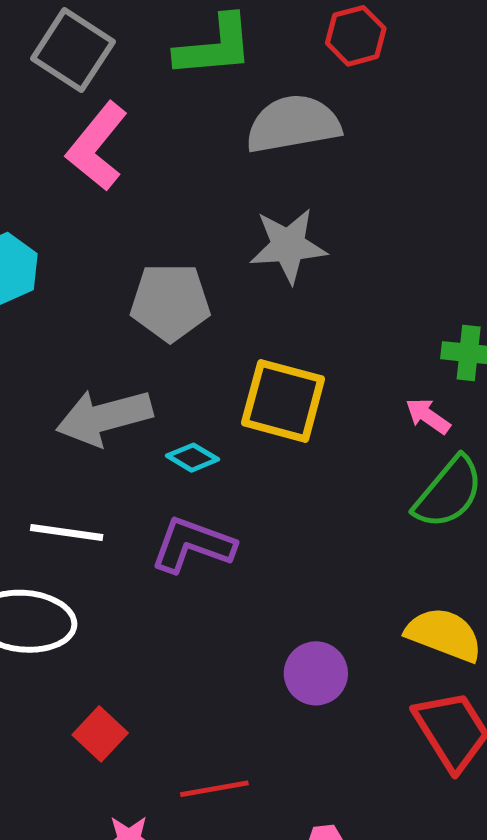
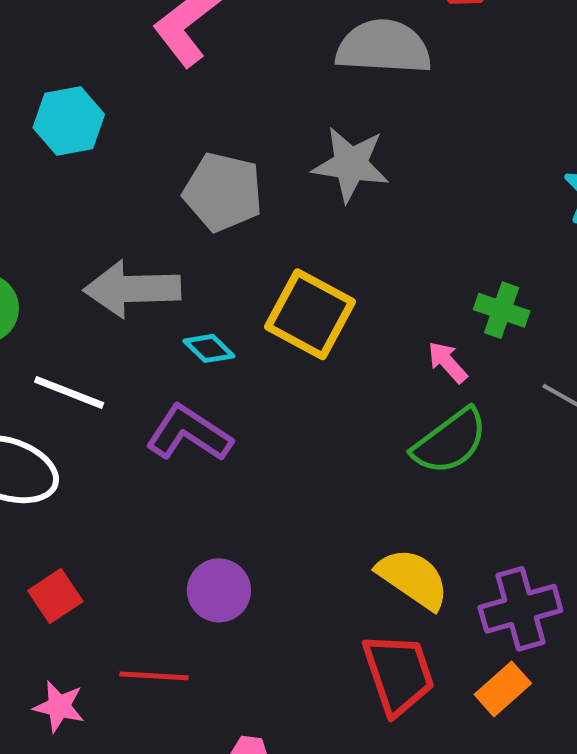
purple circle: (316, 673) -> (219, 590), moved

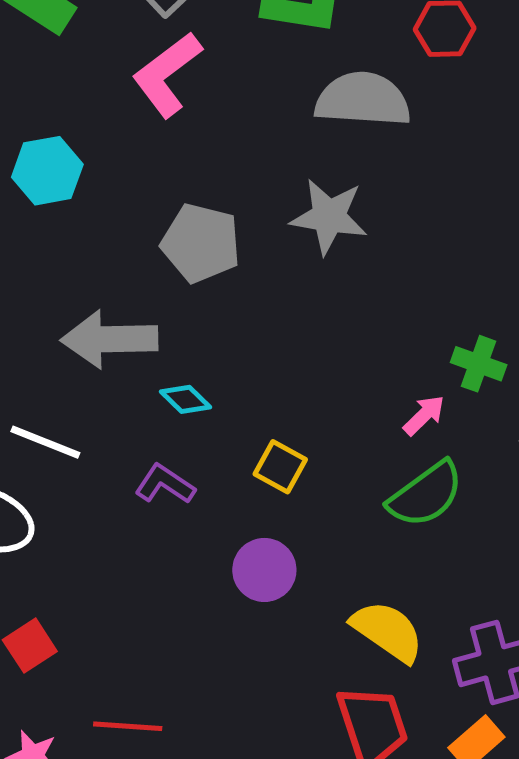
yellow square: (310, 314) -> (280, 467), moved, size x0.6
pink arrow: (447, 362) -> (424, 415), turned 87
purple L-shape: (189, 433) -> (165, 484), size x0.7
purple circle: (219, 590) -> (264, 570), moved

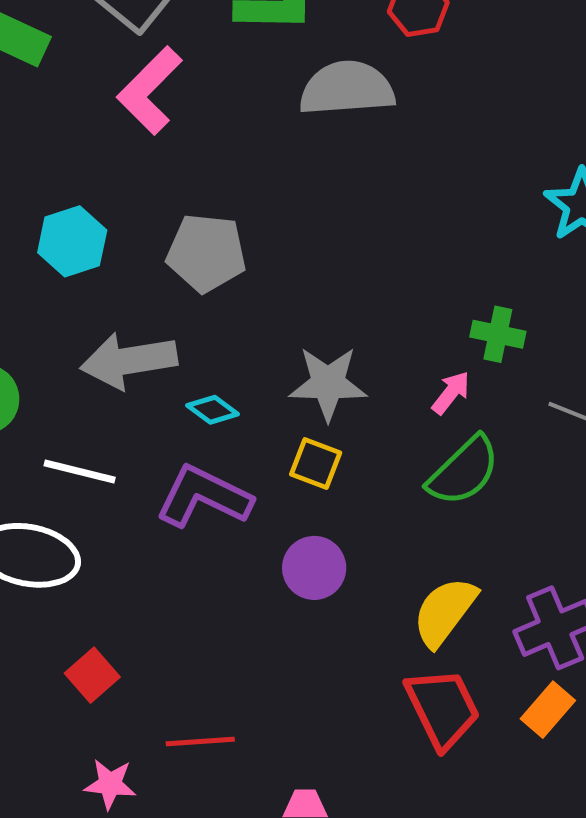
cyan hexagon: (47, 171) -> (72, 241), moved
gray star: (329, 216) -> (328, 383), moved
purple L-shape: (165, 484) -> (204, 497), size x1.6
yellow semicircle: (388, 631) -> (445, 612), turned -80

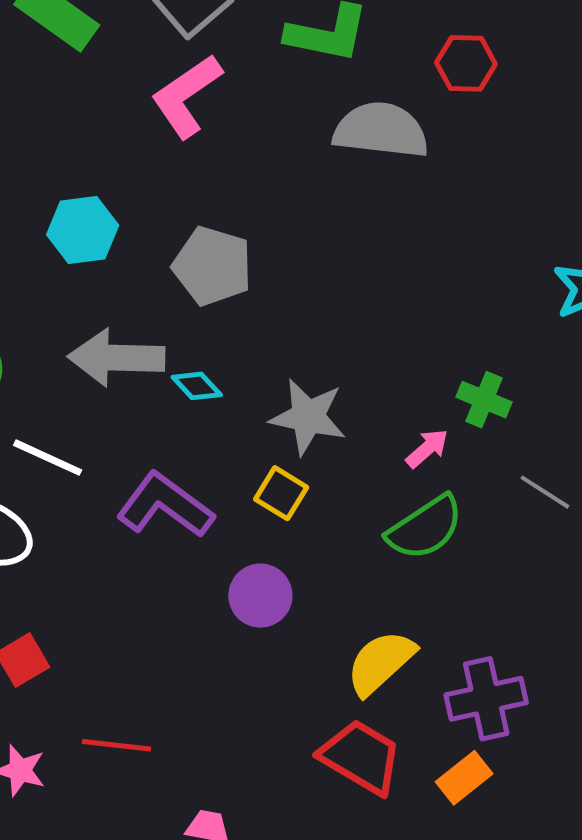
cyan diamond: (213, 410) -> (197, 386), moved
red trapezoid: (442, 708) -> (361, 757), turned -44

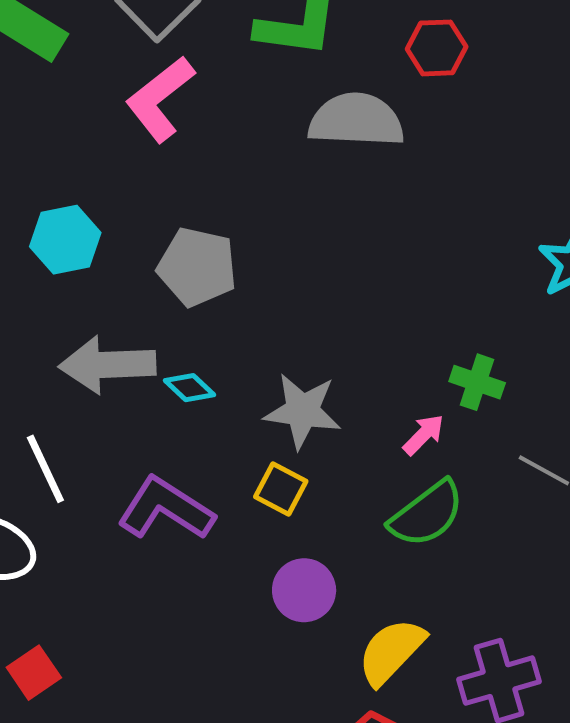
white line: (48, 458) -> (45, 469), turned 44
purple circle: (260, 596) -> (304, 590), moved

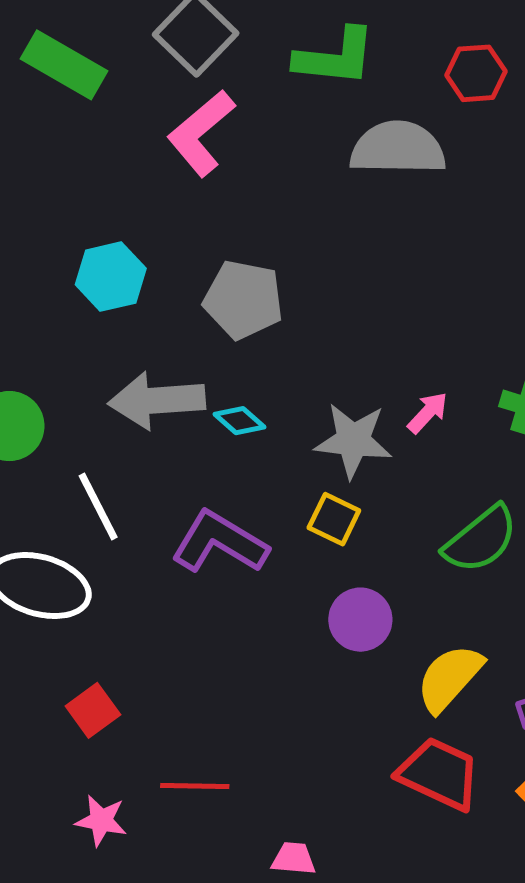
pink arrow: (423, 435) -> (428, 413), moved

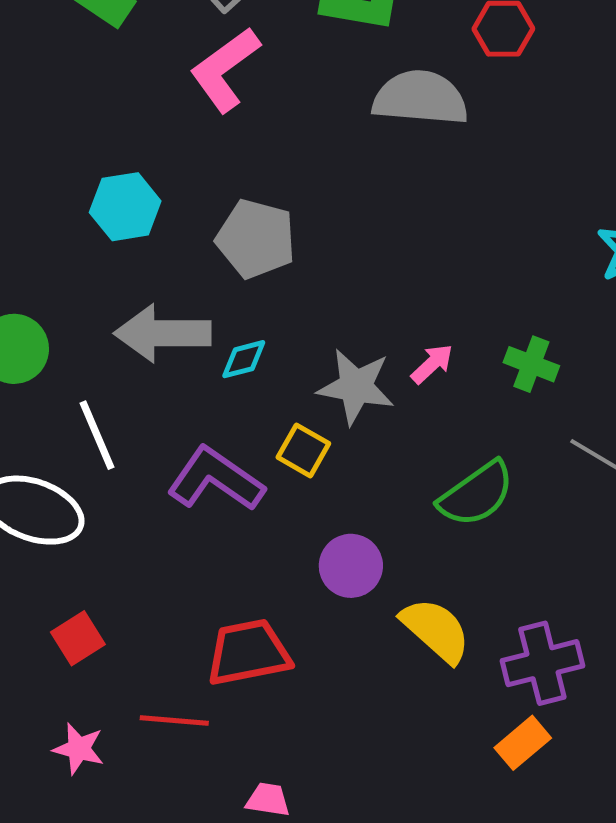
cyan diamond: (239, 421) -> (244, 359), turned -60
yellow square: (334, 519) -> (303, 450), moved
yellow semicircle: (449, 678) -> (436, 630), turned 86
red trapezoid: (439, 774) -> (248, 653), moved, turned -40

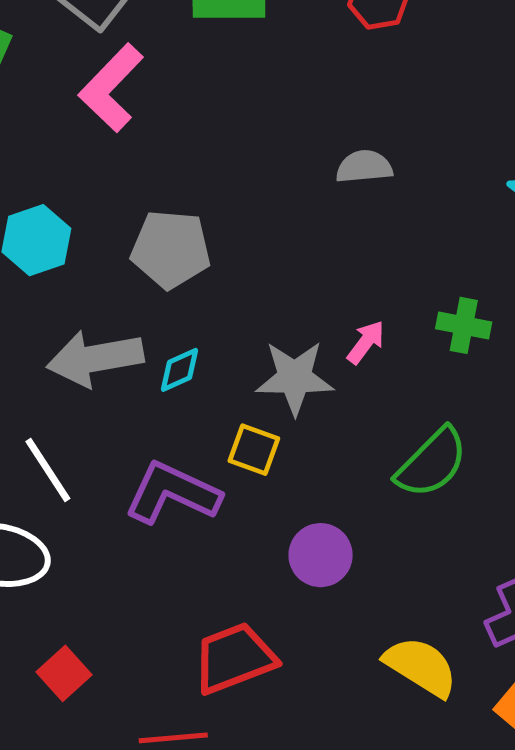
gray semicircle: (420, 98) -> (364, 167), moved, size x0.6
yellow semicircle: (436, 630) -> (421, 667), moved

